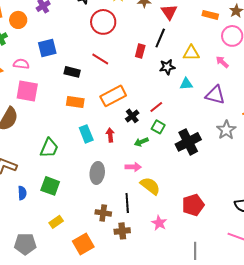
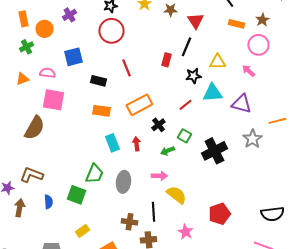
red circle: (103, 22) -> (111, 31), moved
red line: (100, 59) -> (126, 68), turned 36
cyan triangle: (186, 84) -> (212, 93), size x1.5
red line: (156, 107) -> (185, 105), moved
green trapezoid: (49, 148) -> (94, 174), moved

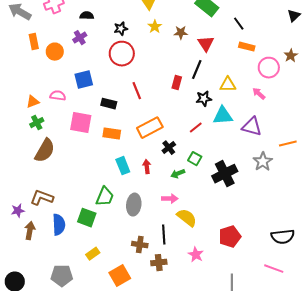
brown star: (262, 20) -> (291, 56), moved
green cross: (26, 47) -> (37, 123), moved
pink square: (53, 100) -> (81, 123), moved
blue semicircle: (48, 202) -> (59, 225), size x1.5

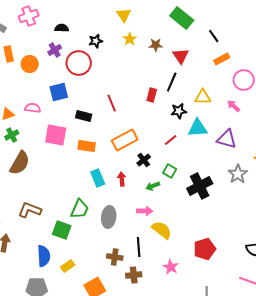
orange rectangle: (247, 47) -> (222, 59), turned -42
red circle: (122, 54) -> (79, 63), moved
brown L-shape: (42, 198) -> (30, 210), moved
blue semicircle: (59, 225) -> (44, 256), moved

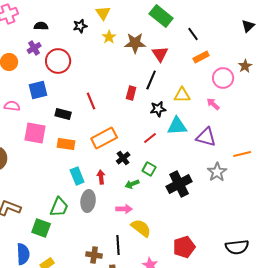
black star: (96, 41) -> (80, 26), moved
brown star: (156, 45) -> (135, 43), size x1.5
gray ellipse: (109, 217) -> (88, 201), moved

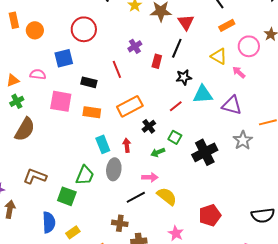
purple cross: (34, 48) -> (135, 46), moved
yellow triangle: (182, 95) -> (219, 56), moved, turned 30
black line: (118, 245) -> (136, 197), moved, turned 66

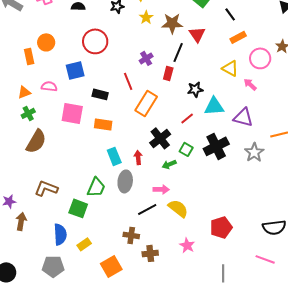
orange rectangle: (14, 20) -> (29, 56), moved
black line: (177, 48) -> (178, 52), moved
orange rectangle: (130, 106) -> (146, 103), moved, turned -30
black cross: (149, 126) -> (160, 138), size x1.5
black cross: (205, 152) -> (216, 146), moved

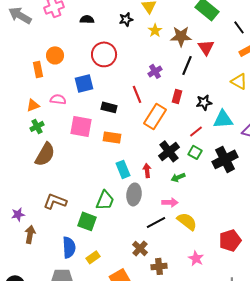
red rectangle: (168, 73) -> (177, 96), moved
green square: (186, 149) -> (195, 152), moved
brown cross: (131, 235) -> (140, 248), turned 35

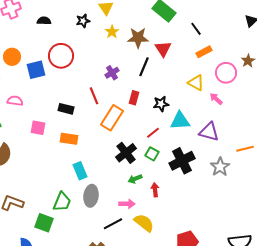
blue square: (84, 83) -> (36, 70), moved
pink square: (81, 126) -> (38, 128), size x0.7
red arrow: (147, 170) -> (155, 190), moved

